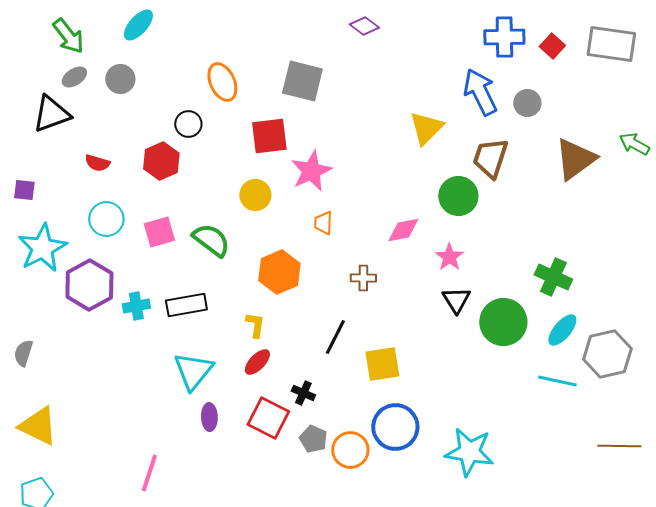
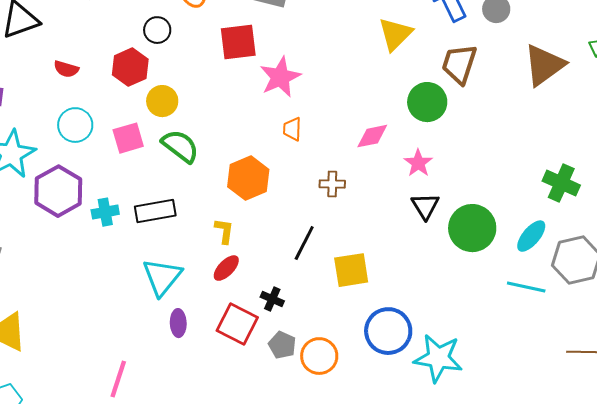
yellow circle: (255, 195) -> (162, 101), moved
green cross: (553, 277) -> (561, 183), moved
blue circle: (395, 427) -> (388, 331), moved

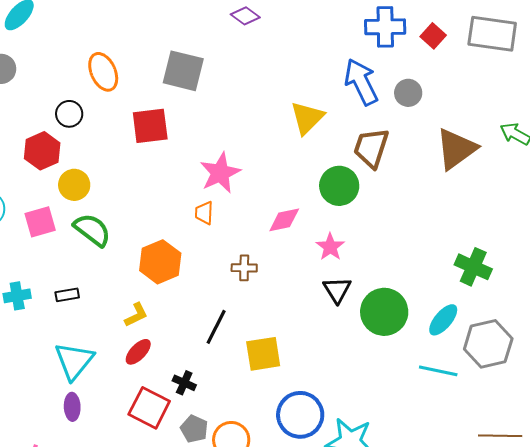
pink star: (280, 77) -> (220, 173), moved
black rectangle: (155, 211) -> (67, 295), size x0.6
yellow L-shape: (224, 231) -> (136, 315), turned 56
purple ellipse: (178, 323) -> (72, 407), moved

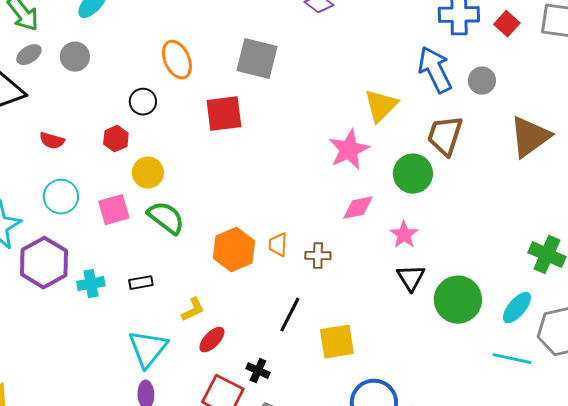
red hexagon: (42, 151) -> (116, 139), size x0.7
pink star: (220, 173) -> (349, 150), moved
orange trapezoid: (204, 213) -> (278, 245), moved
yellow L-shape: (136, 315) -> (193, 310), moved

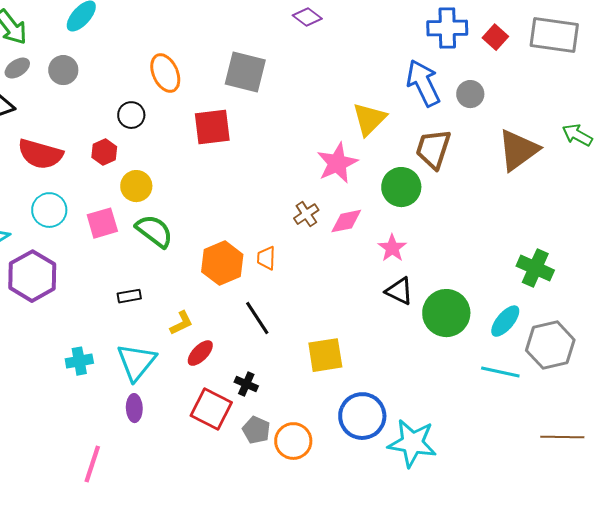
red semicircle: (52, 141) -> (40, 154), size x1.8
brown cross: (318, 256) -> (306, 214), moved, turned -35
black triangle: (411, 278) -> (399, 291), turned -32
cyan cross: (91, 284) -> (79, 361), moved
black line: (290, 315) -> (257, 318), moved, turned -60

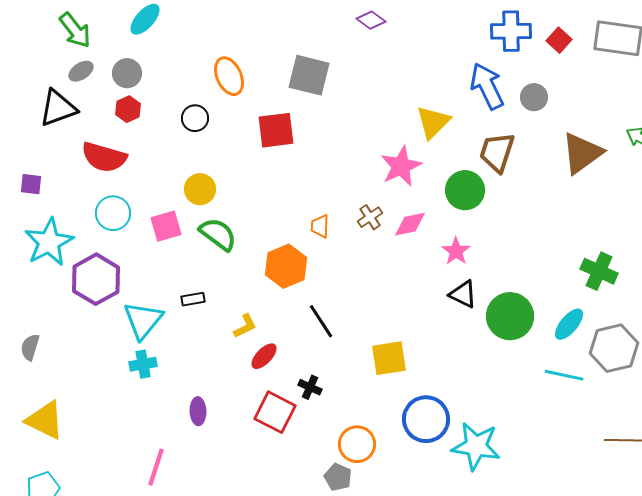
red hexagon: (104, 152) -> (128, 109), moved
orange trapezoid: (266, 258) -> (320, 226), moved
cyan triangle: (136, 362) -> (143, 320), moved
gray pentagon: (256, 430) -> (338, 477), moved

